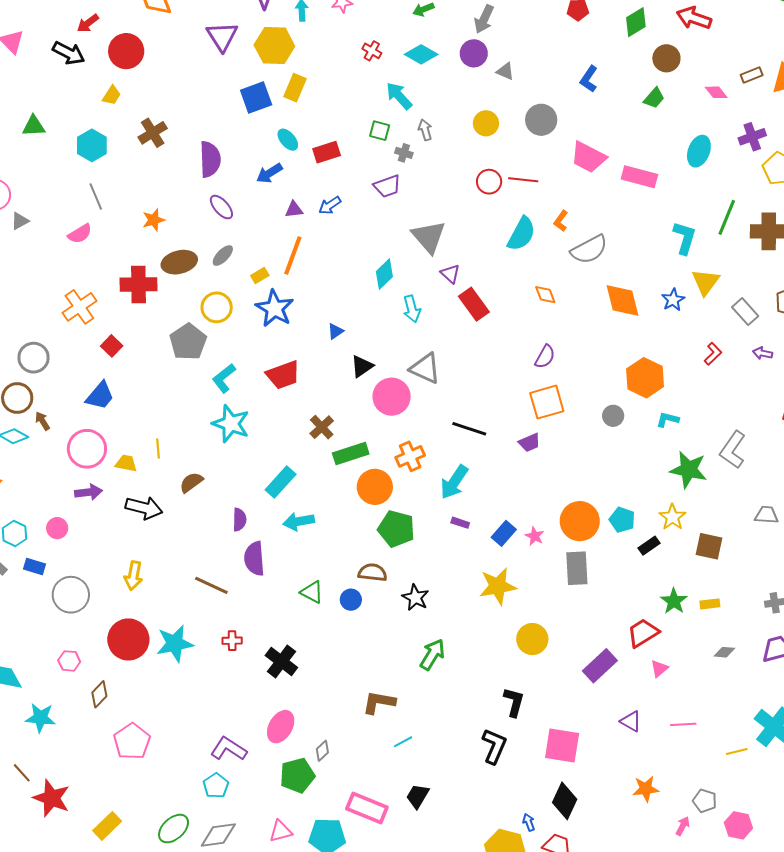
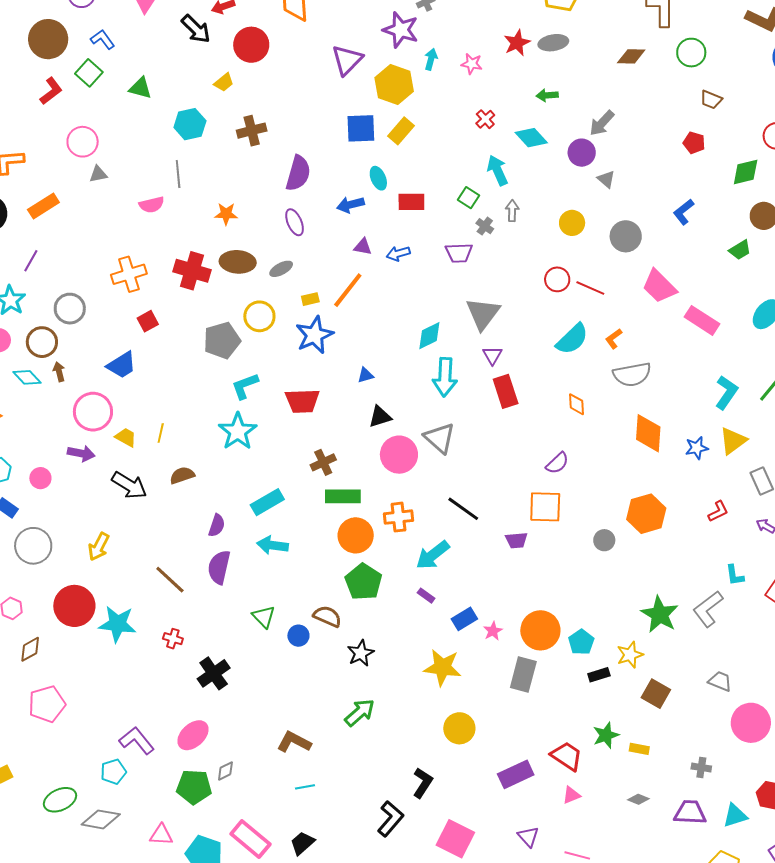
cyan arrow: (412, 309) -> (445, 377), size x1.4
cyan L-shape: (668, 420) -> (735, 575), moved, turned -130
red trapezoid: (643, 633) -> (567, 756), turned 48

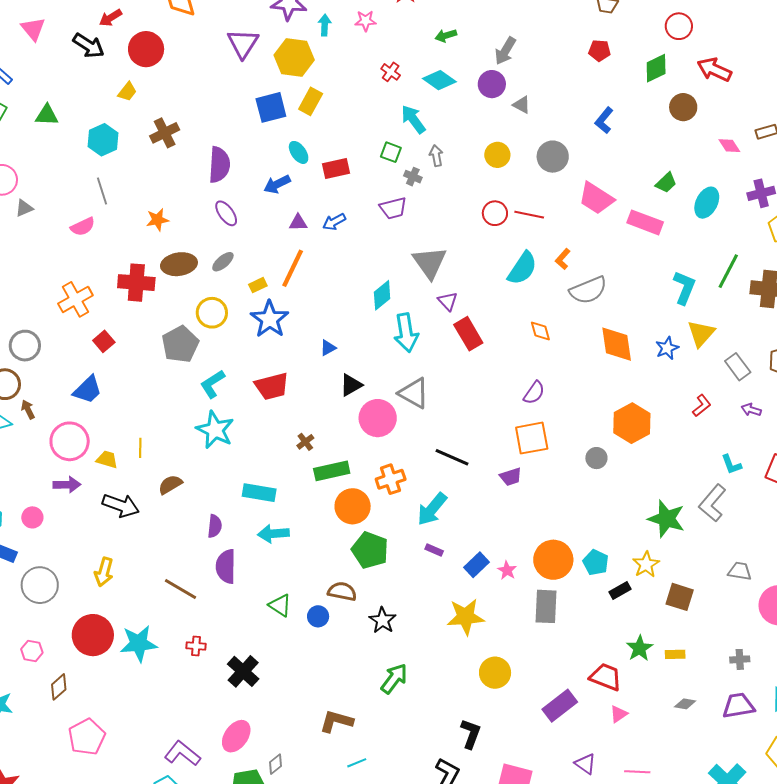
green trapezoid: (740, 250) -> (666, 183), moved
brown cross: (323, 462) -> (305, 442), size x0.7
cyan rectangle: (267, 502) -> (259, 493), turned 52

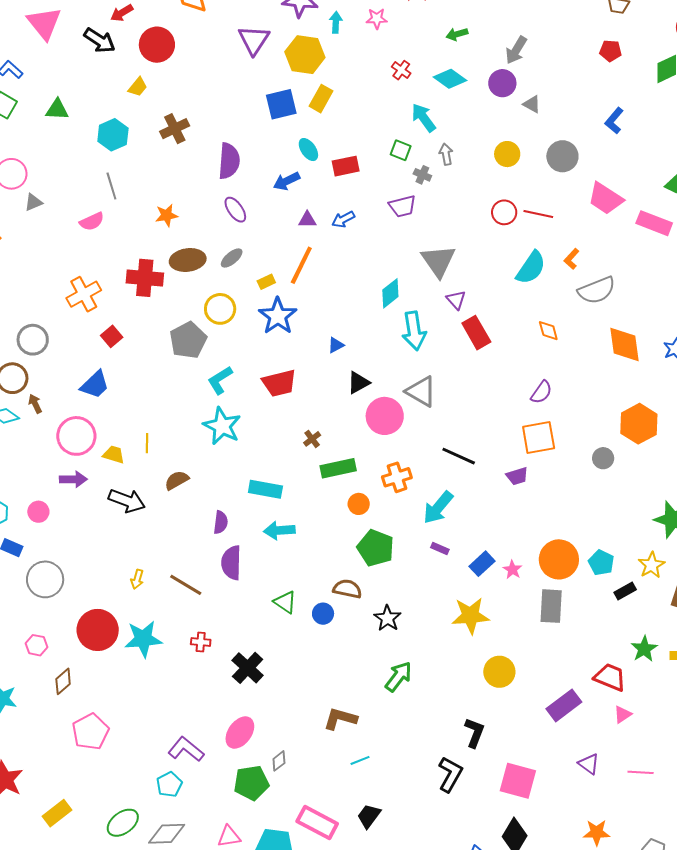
pink triangle: (33, 29) -> (44, 23), size x1.4
orange circle: (353, 506) -> (359, 504), size x0.6
yellow arrow: (104, 572) -> (137, 579), moved, size x0.7

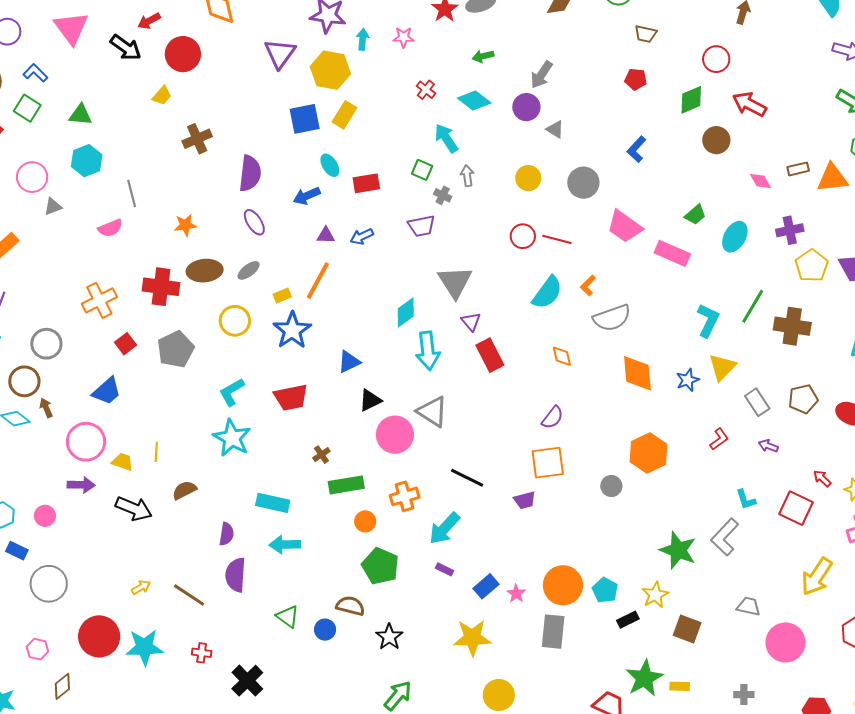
cyan hexagon: (113, 135) -> (87, 161), moved
gray pentagon: (188, 340) -> (176, 349), moved
blue triangle: (336, 345) -> (349, 362), size x1.4
yellow arrow: (137, 579) -> (141, 587), turned -138
green star: (644, 649) -> (644, 678), size x1.4

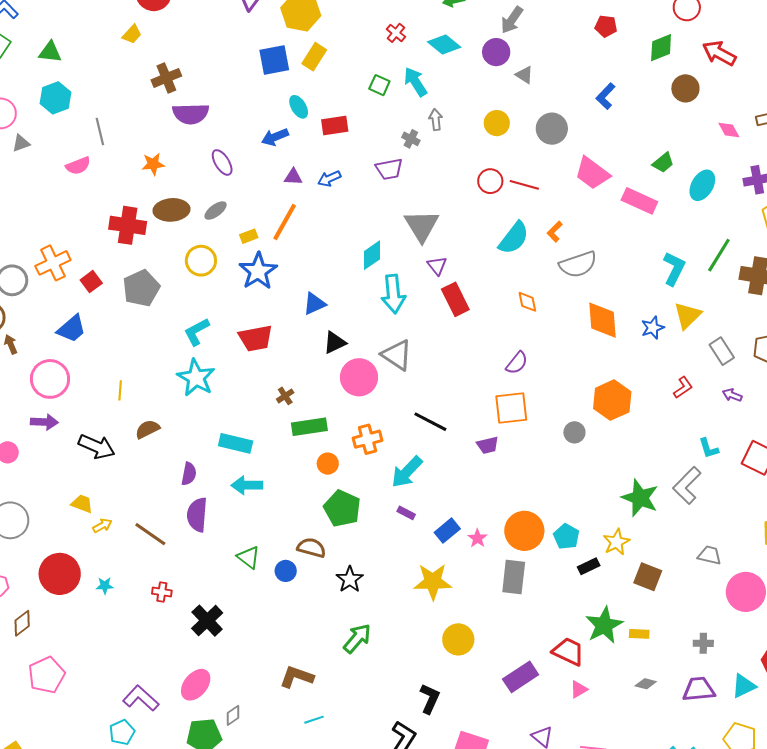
green square: (422, 170) -> (379, 85), moved
purple semicircle: (250, 173) -> (191, 114), moved, turned 81
orange cross: (99, 300) -> (53, 263), moved
yellow trapezoid: (123, 462) -> (82, 504), moved
cyan star: (144, 647) -> (105, 586), size x0.5

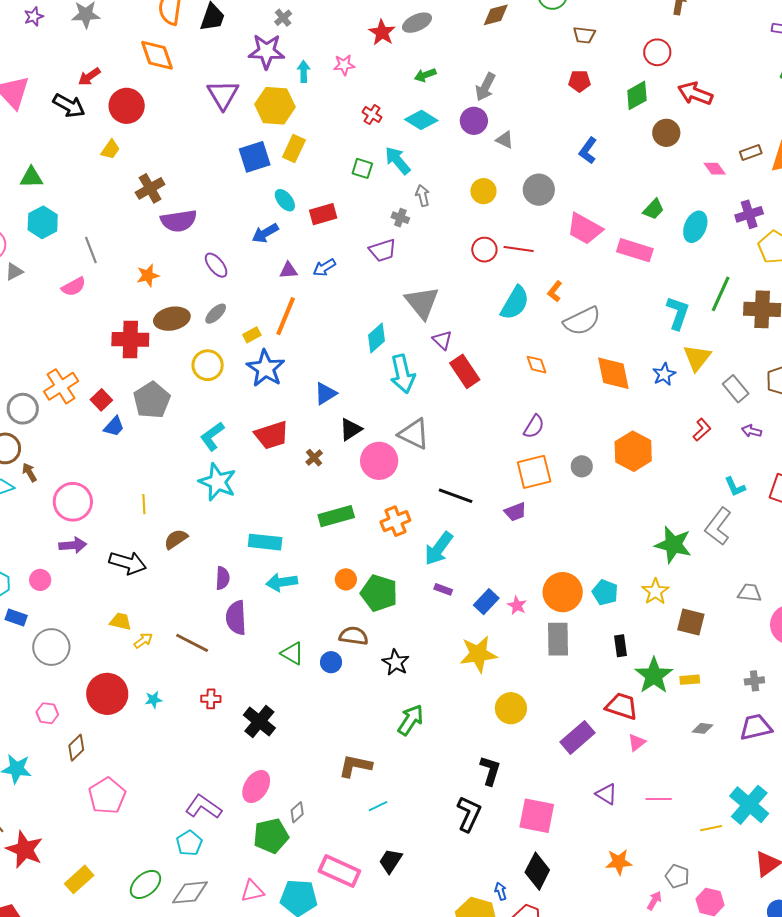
blue trapezoid: (72, 329) -> (114, 426), moved, size x0.7
brown cross: (285, 396) -> (314, 458), moved
gray circle: (574, 432) -> (582, 466), moved
orange circle: (328, 464) -> (346, 579), moved
black rectangle: (589, 566) -> (620, 646), moved, turned -65

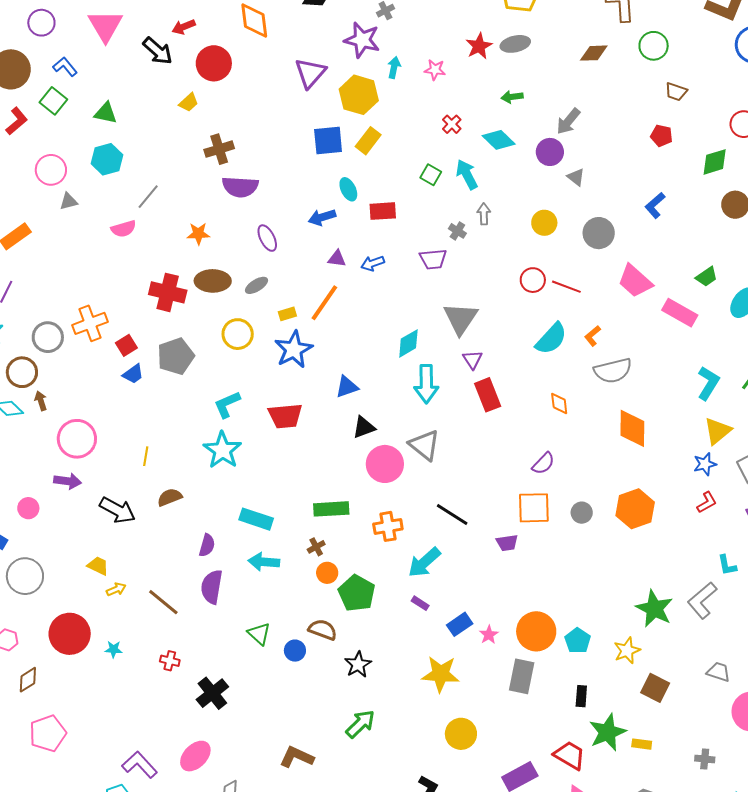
gray line: (91, 250) -> (148, 197), turned 48
blue star: (664, 374) -> (705, 464), moved
brown cross: (314, 458) -> (316, 547), moved

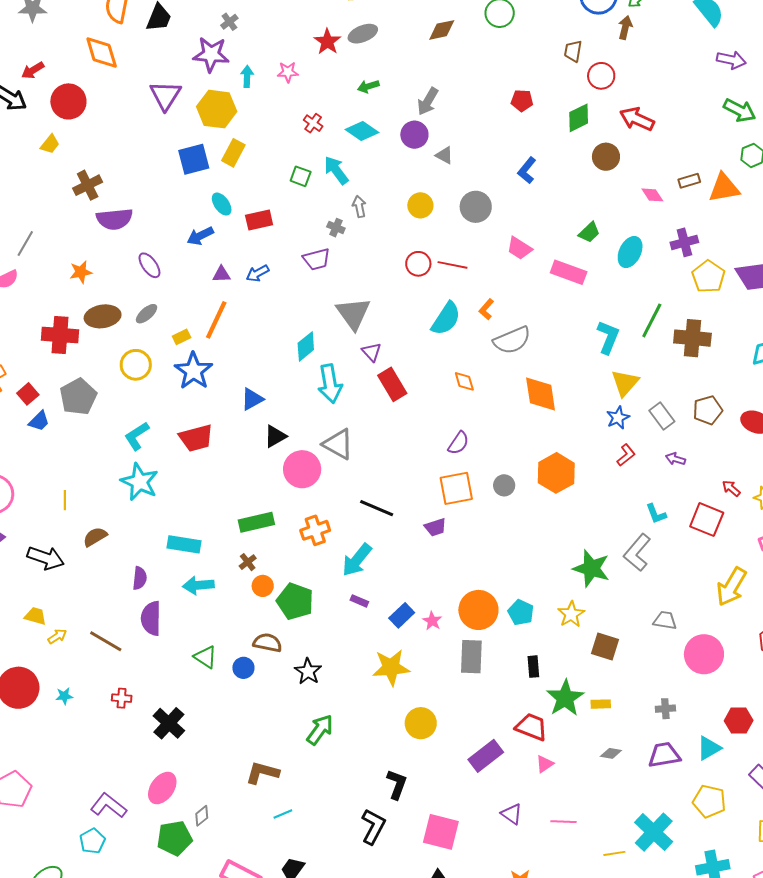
brown trapezoid: (676, 92) -> (573, 51), moved, turned 90
pink trapezoid: (635, 281) -> (519, 248), size x0.7

